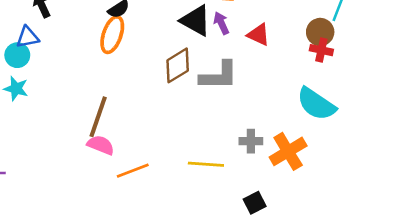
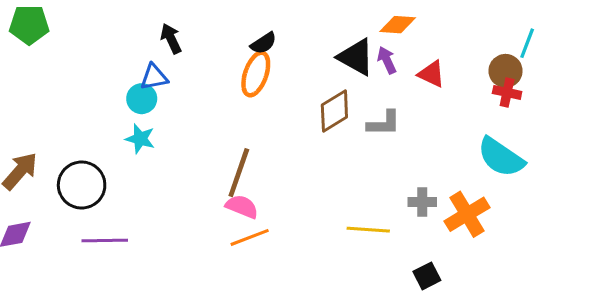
gray L-shape: (219, 76) -> (384, 123), size x0.7
orange line: (133, 171) -> (250, 237), moved

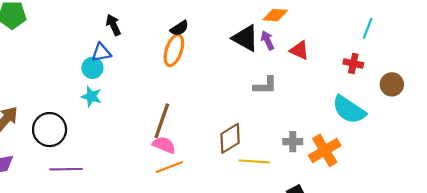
brown circle: (506, 71) -> (392, 84), moved
brown diamond: (334, 111) -> (230, 138), moved

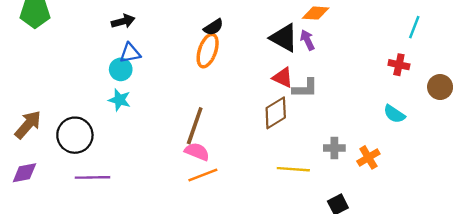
black arrow: (113, 25) -> (123, 21), moved, turned 100
red triangle: (299, 50) -> (283, 78), moved
cyan semicircle: (349, 110) -> (394, 114), size x0.6
brown diamond: (230, 138) -> (276, 113), moved
orange cross: (325, 150) -> (368, 157), size x0.7

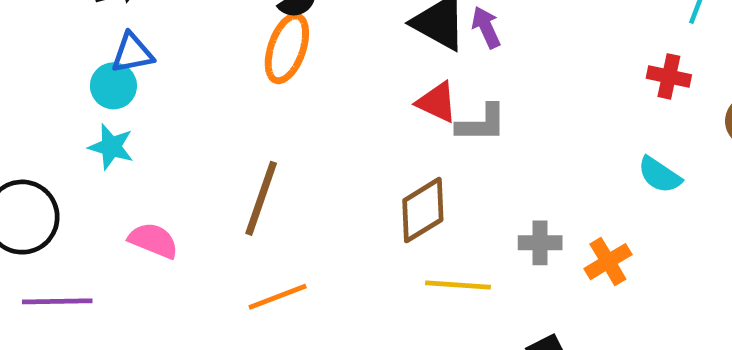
brown diamond: (276, 113) -> (423, 210), moved
pink semicircle: (197, 152) -> (153, 241), moved

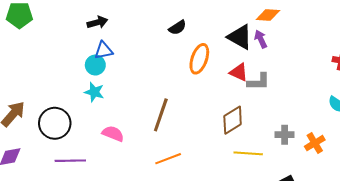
orange ellipse: (287, 48) -> (199, 59), moved

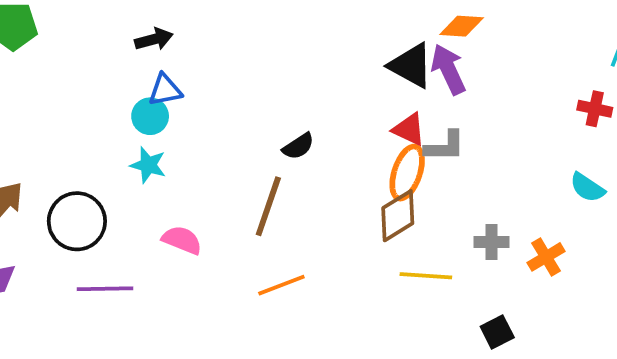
black semicircle: (177, 28) -> (298, 146), moved
purple arrow: (261, 39) -> (448, 69), size x1.5
orange ellipse: (199, 59) -> (407, 173), moved

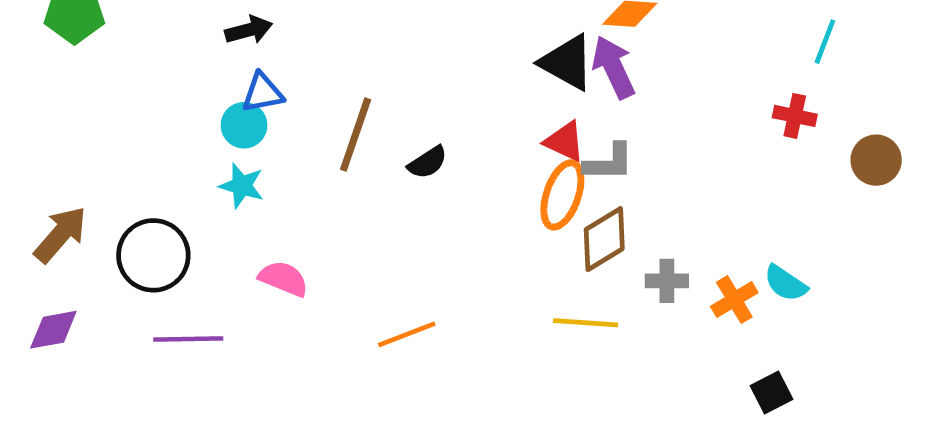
cyan semicircle: (587, 188) -> (785, 283), moved
brown line: (268, 206) -> (356, 135), moved
brown diamond: (398, 216) -> (604, 239), moved
black square: (497, 332) -> (772, 392), moved

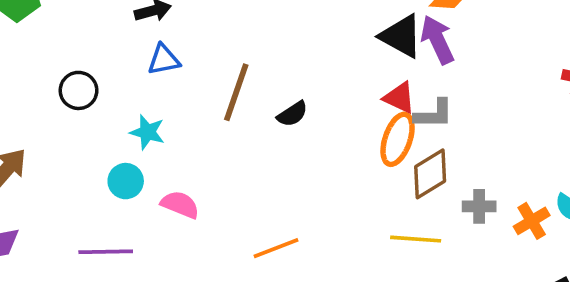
cyan circle: (244, 125) -> (126, 181), moved
black circle: (153, 255) -> (79, 90), moved, size x0.7

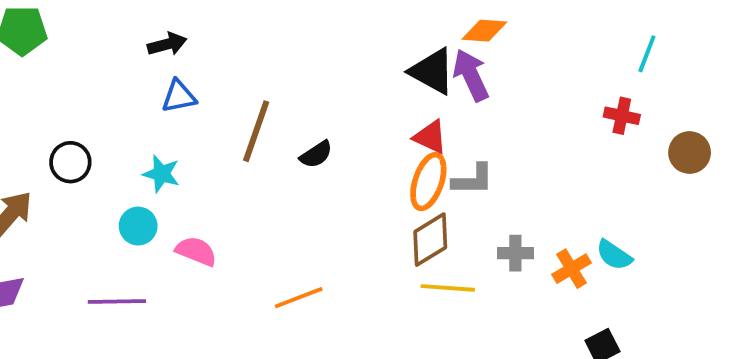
black circle: (79, 90) -> (70, 162), moved
gray L-shape: (434, 114) -> (473, 180), moved
brown diamond: (430, 174) -> (430, 240), moved

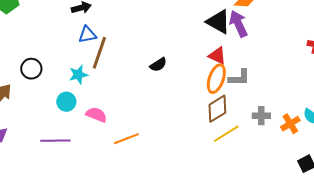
brown line: (256, 131) -> (99, 53), moved
cyan star: (161, 174) -> (78, 75), turned -30
yellow line: (448, 288) -> (226, 134), turned -36
orange line: (299, 298) -> (126, 139), moved

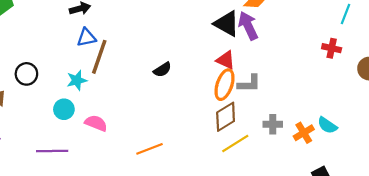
orange line: (126, 139) -> (150, 149), moved

